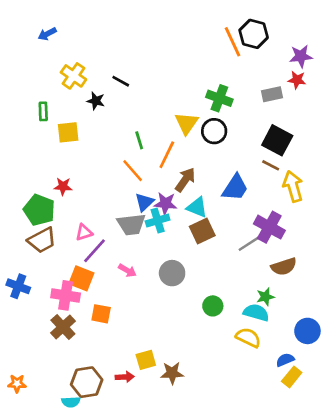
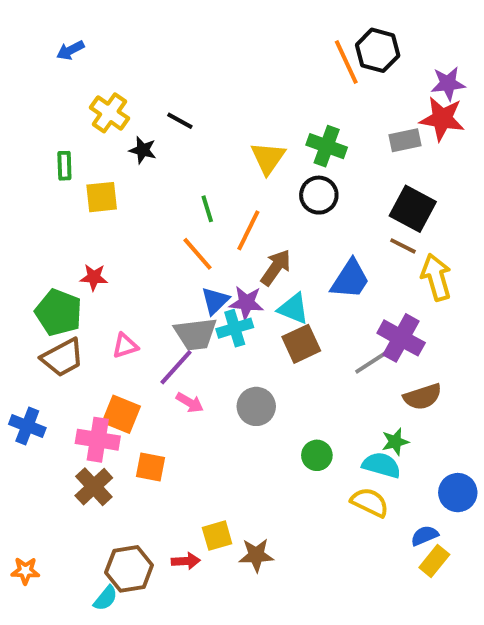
red star: (297, 80) -> (442, 119), size x1.6
yellow triangle: (187, 123) -> (268, 158), moved
purple line: (95, 251) -> (176, 367), moved
cyan semicircle: (71, 402) -> (106, 598), turned -48

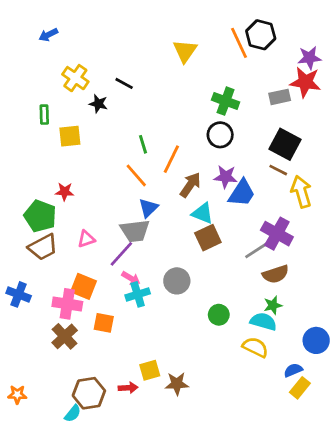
yellow triangle: (268, 158) -> (185, 51), moved
purple star: (246, 303) -> (226, 177), moved
cyan cross: (235, 328) -> (138, 294), moved
brown semicircle: (423, 397) -> (276, 274), moved

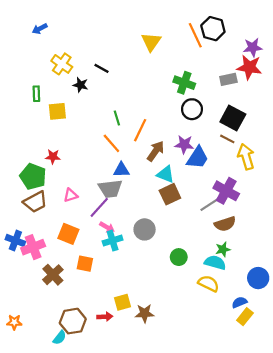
black circle: (220, 135) -> (192, 109), moved
blue triangle: (148, 208) -> (121, 170), turned 42
pink cross: (67, 304) -> (33, 247), moved, turned -30

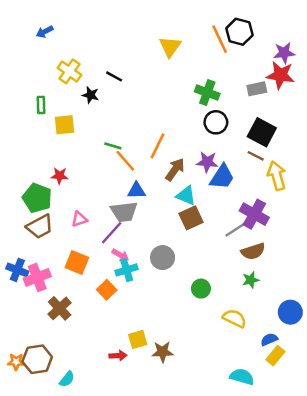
green line: (117, 118) -> (113, 146), moved, turned -56
cyan semicircle: (215, 263) -> (242, 377), moved
orange square: (85, 264) -> (107, 290), moved, turned 35
brown hexagon: (73, 321) -> (37, 359), moved

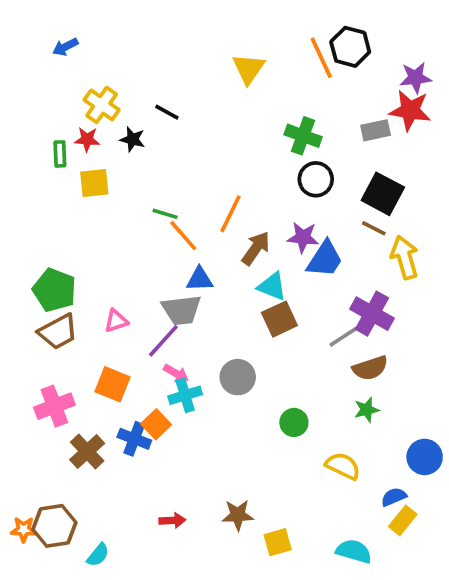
red star: (60, 176) -> (87, 139), moved
blue cross: (17, 270) -> (134, 439), moved
yellow square: (138, 339) -> (278, 542), moved

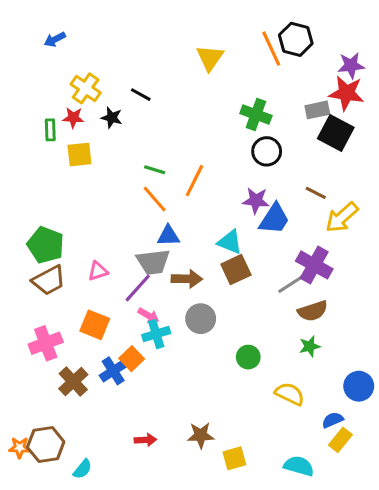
black square: (383, 194) -> (336, 133), moved
green line: (165, 214) -> (155, 170), moved
brown arrow: (256, 248) -> (187, 279), moved, turned 56
yellow arrow: (405, 257) -> (342, 217), turned -116
blue cross: (134, 439) -> (113, 371), turned 36

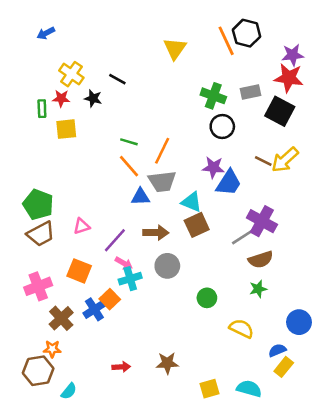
gray rectangle: (317, 110) -> (250, 92), moved
yellow arrow: (342, 217) -> (285, 160), moved
gray trapezoid: (153, 262) -> (162, 181), moved
orange star: (20, 448) -> (52, 349), moved
yellow square: (234, 458) -> (209, 389), moved

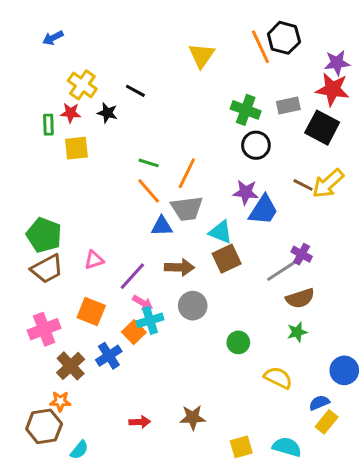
purple cross: (262, 221) -> (302, 254), size x0.6
orange square: (110, 299) -> (134, 332), moved

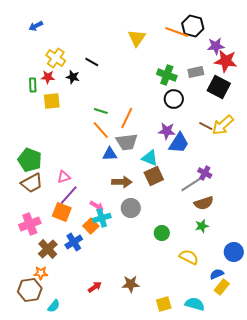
orange line: (260, 47) -> (177, 32), turned -45
purple star: (337, 63) -> (216, 46), moved
purple line: (132, 276) -> (69, 195), moved
red arrow: (140, 422) -> (95, 287), turned -32

